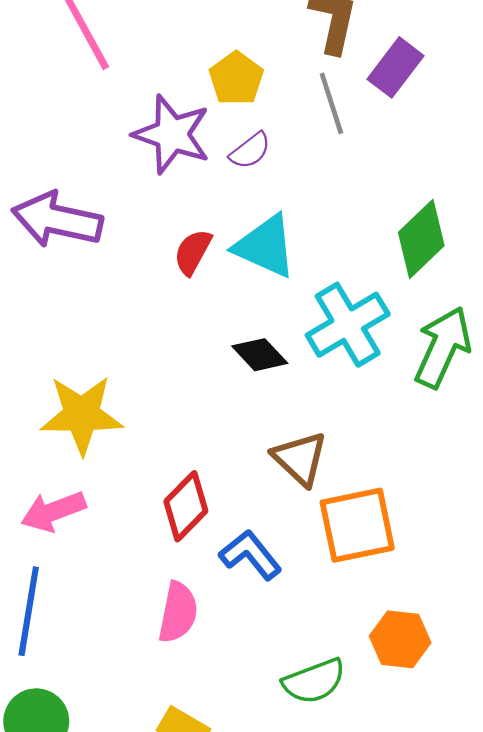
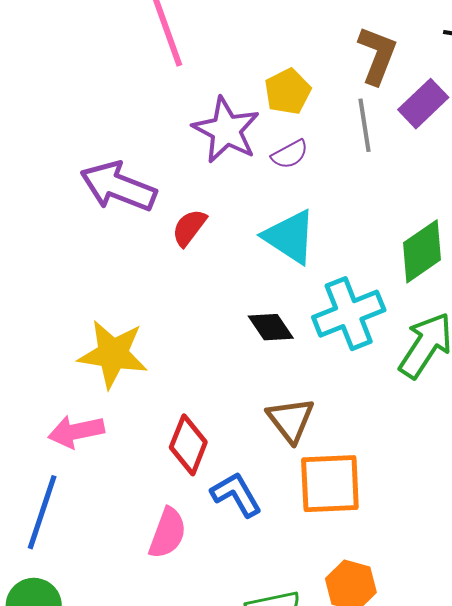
red semicircle: (193, 252) -> (189, 228), moved
red diamond: (186, 506) -> (188, 445), turned -32

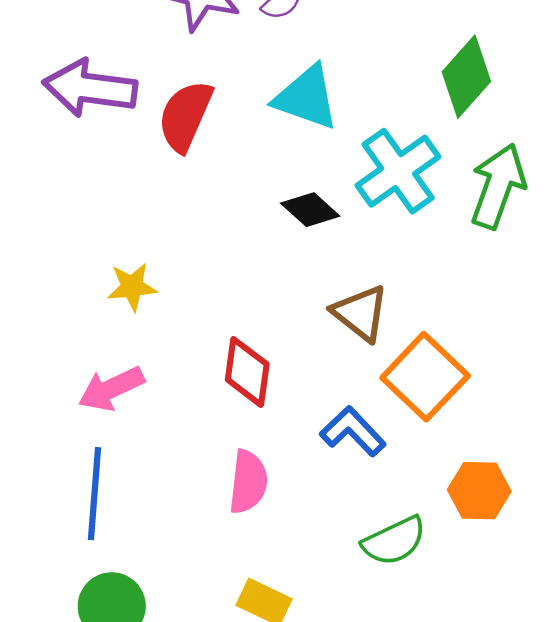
red semicircle: (189, 228) -> (185, 116), size x1.5
yellow star: (113, 354) -> (132, 287), size x0.6
orange square: (330, 484) -> (425, 377), turned -30
blue L-shape: (236, 494) -> (353, 431), moved

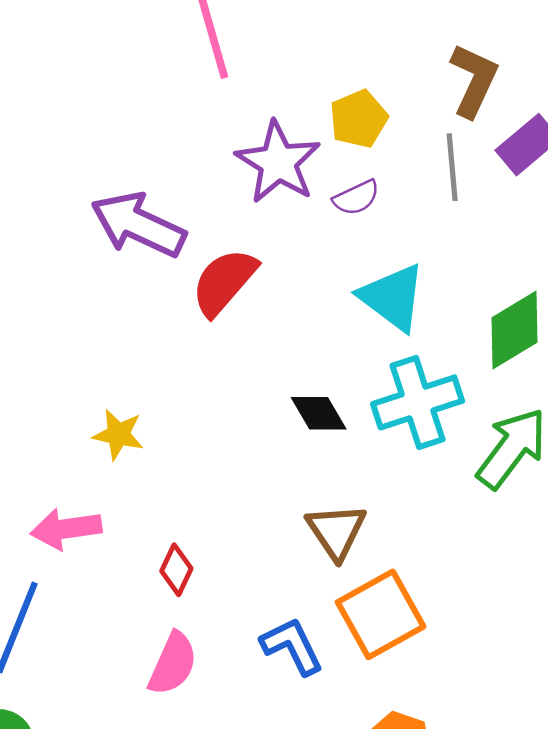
cyan triangle: (306, 98) -> (392, 297), moved
red diamond: (247, 372) -> (176, 570), moved, size x0.7

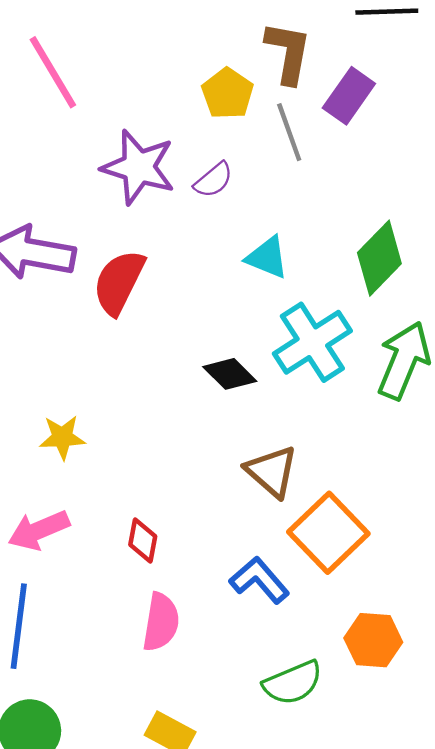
yellow pentagon: (358, 119) -> (228, 94), moved
cyan triangle: (392, 297) -> (267, 257), size x0.7

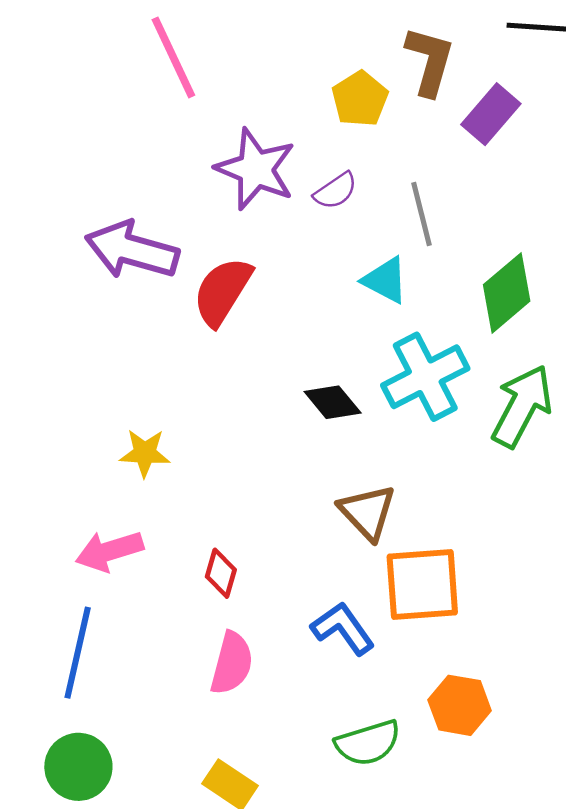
gray line: (289, 132) -> (421, 214), moved
orange square: (328, 533) -> (422, 585), turned 34

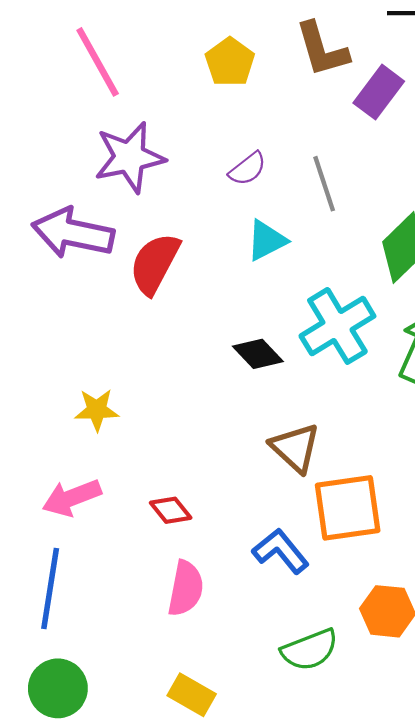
brown L-shape: (430, 61) -> (322, 49), turned 152
yellow pentagon: (360, 99) -> (230, 62), moved
purple star: (256, 169) -> (130, 157), moved, turned -30
cyan triangle: (385, 280) -> (266, 240), moved, turned -51
red diamond: (221, 573) -> (171, 510), turned -51

